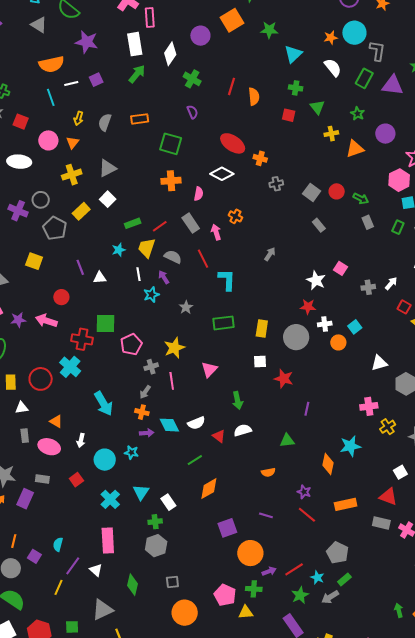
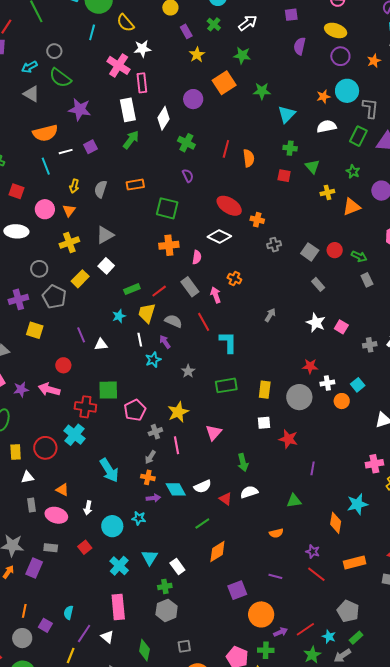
white semicircle: (333, 68) -> (327, 126), turned -60
purple cross: (18, 211) -> (18, 299), moved, turned -36
white star: (316, 280) -> (316, 323), moved

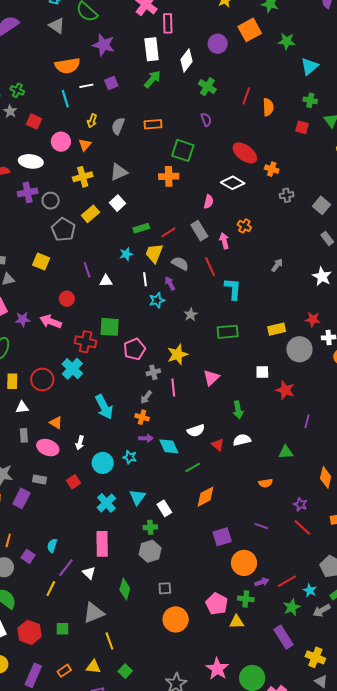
orange cross: (169, 245) -> (169, 176), moved
purple cross: (18, 299) -> (28, 192), moved
yellow rectangle: (265, 390) -> (277, 329), moved, turned 66
cyan diamond: (176, 489) -> (169, 446), moved

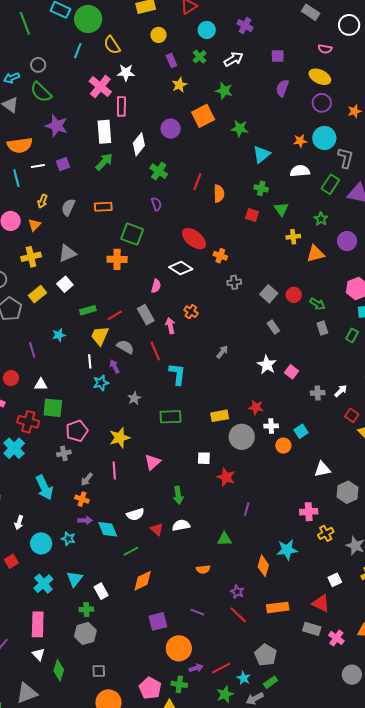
cyan star: (126, 254) -> (59, 335), moved
white triangle: (106, 281) -> (41, 384), moved
gray cross: (153, 372) -> (64, 453), moved
white triangle: (89, 573) -> (38, 654), moved

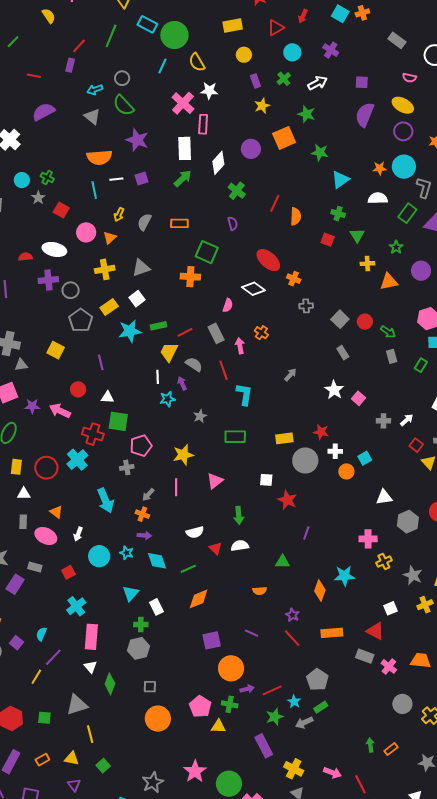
green line: (25, 23) -> (111, 36), turned 40
purple semicircle: (282, 88) -> (365, 115), size x1.4
cyan star: (59, 335) -> (130, 331), moved, size x1.6
cyan diamond: (108, 529) -> (157, 561), moved
cyan cross: (43, 584) -> (76, 606), moved

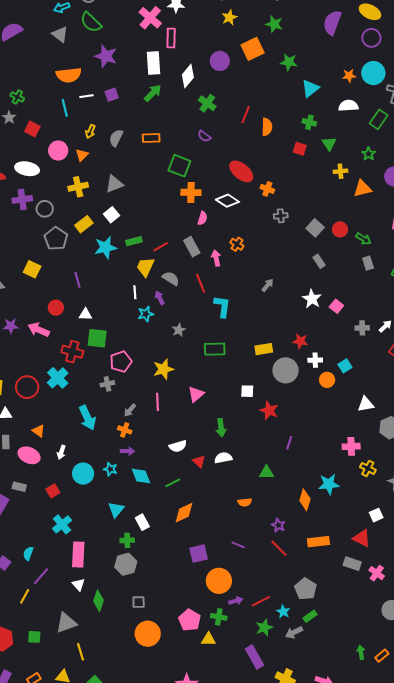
purple semicircle: (233, 223) -> (204, 136), turned 144
orange cross: (190, 277) -> (191, 192), moved
yellow cross: (384, 562) -> (368, 468), turned -35

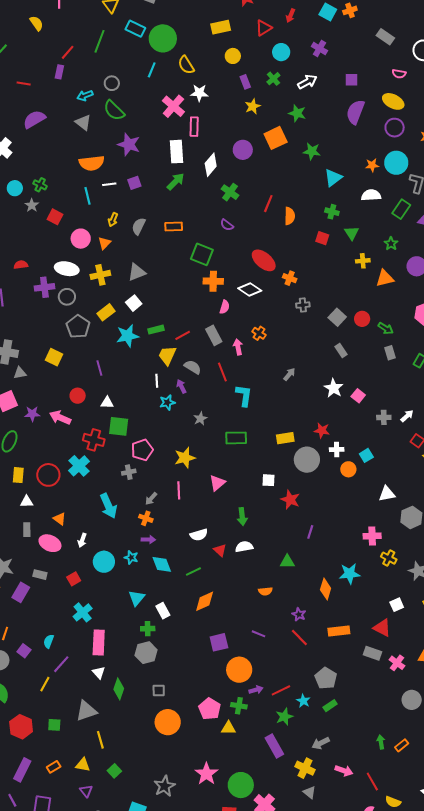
white ellipse: (27, 169) -> (67, 269), moved
gray arrow: (294, 632) -> (321, 743), moved

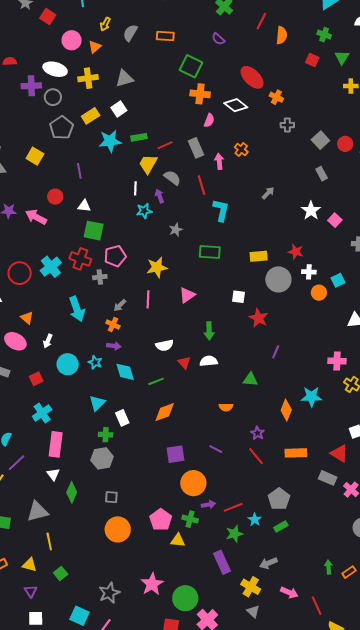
red cross: (94, 440) -> (80, 259), moved

